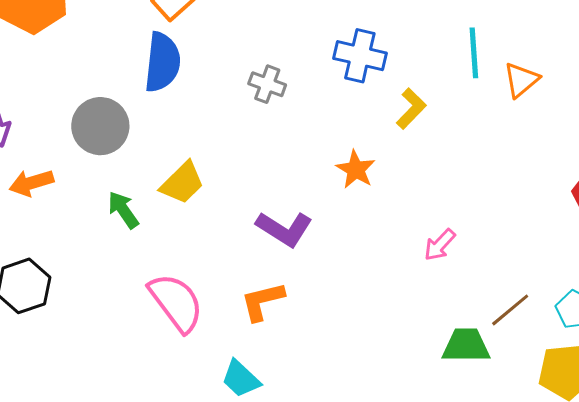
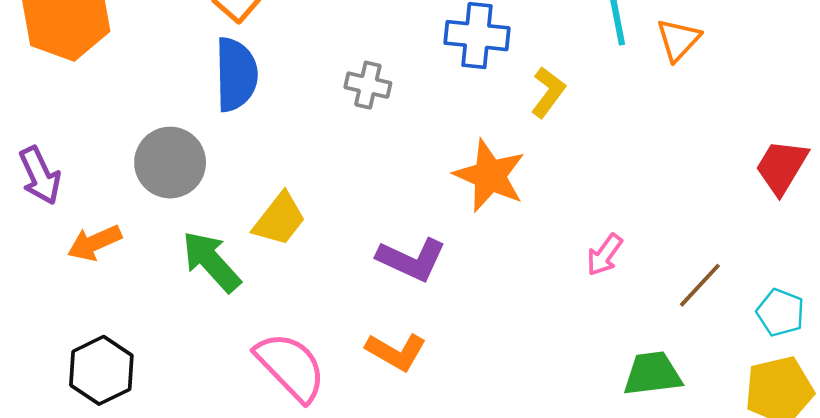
orange star: (356, 169) -> (490, 176), size x1.5
green arrow: (123, 210) -> (211, 262), size x1.4
orange L-shape: (262, 301) -> (396, 352), turned -129
brown line: (510, 310) -> (700, 285), moved

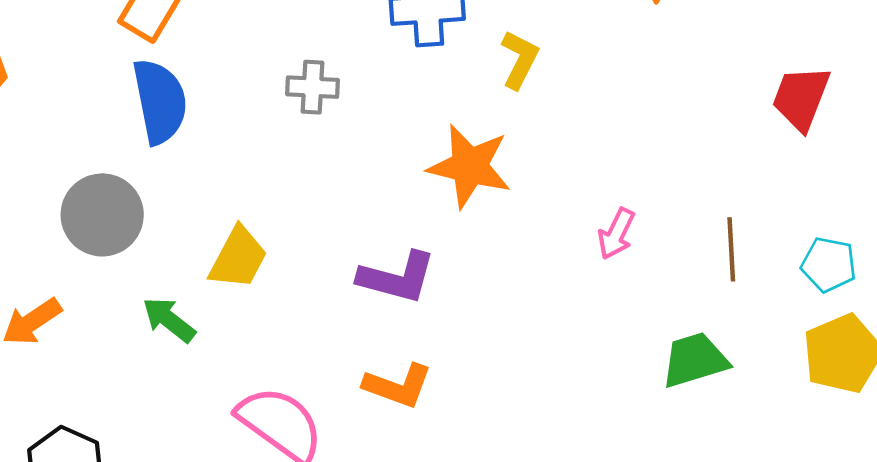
green arrow: (211, 262) -> (169, 320), size x0.7
brown line: (700, 285) -> (731, 249), turned -36

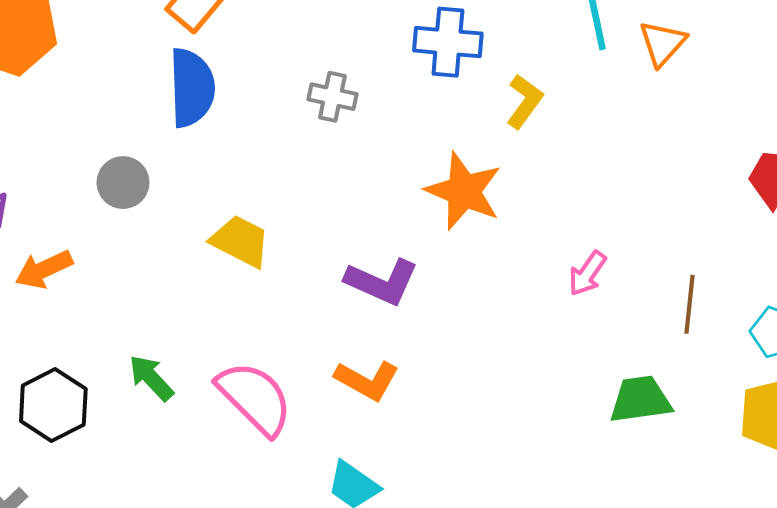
gray circle: (102, 215) -> (123, 183), size x0.7
yellow trapezoid: (238, 258) -> (240, 241), turned -100
green arrow: (169, 320) -> (151, 378), moved

